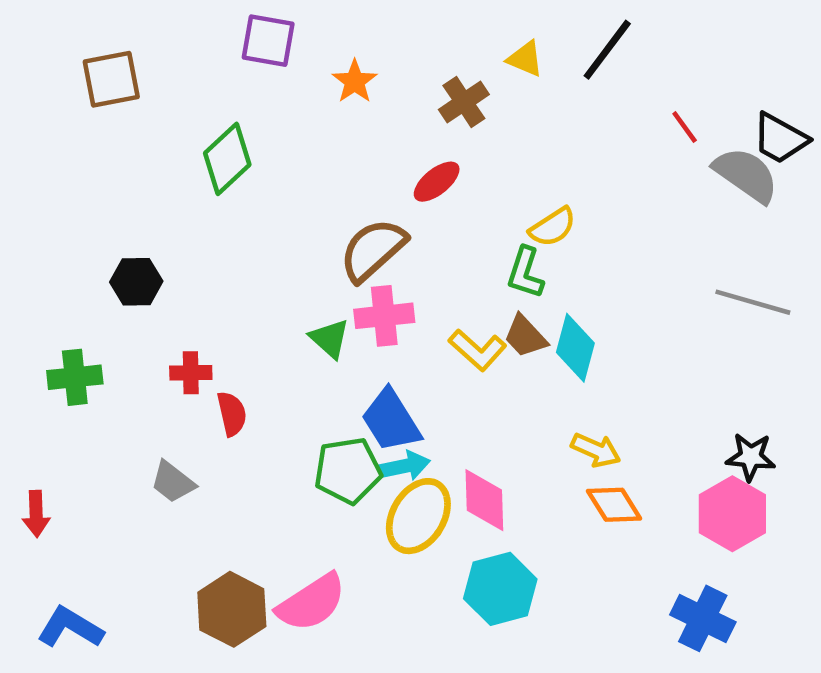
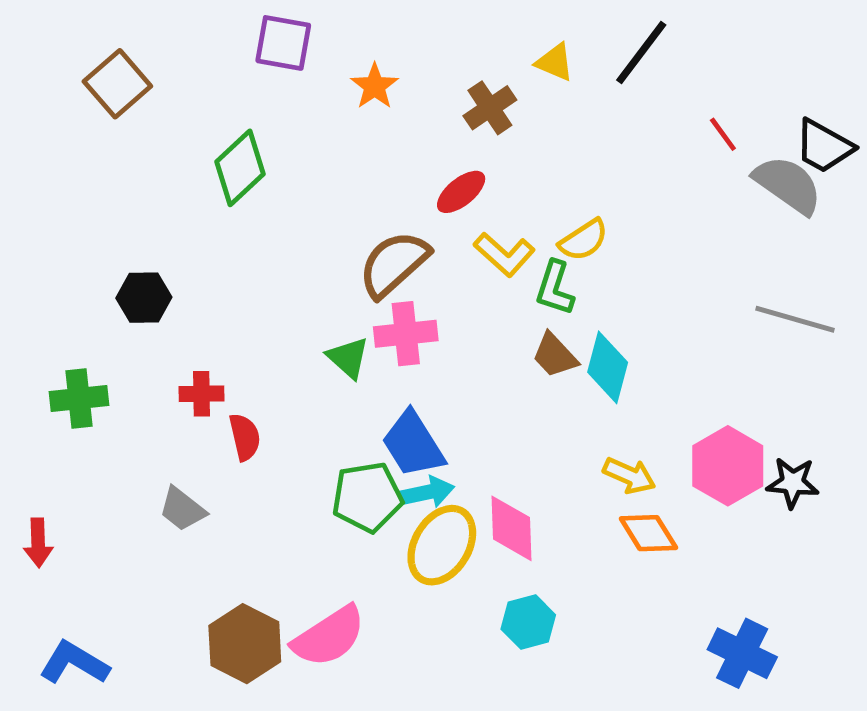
brown square: (111, 79) -> (117, 84), turned -30
yellow L-shape: (478, 350) -> (504, 254), moved
pink hexagon: (732, 514) -> (728, 466), moved
cyan hexagon: (500, 589) -> (528, 622), size x0.7

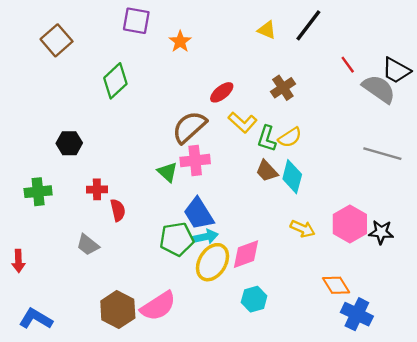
brown cross: (490, 108) -> (283, 88), moved
yellow semicircle: (584, 240) -> (290, 137), moved
pink diamond: (511, 528) -> (246, 254), turned 72
orange diamond: (648, 533) -> (336, 285), moved

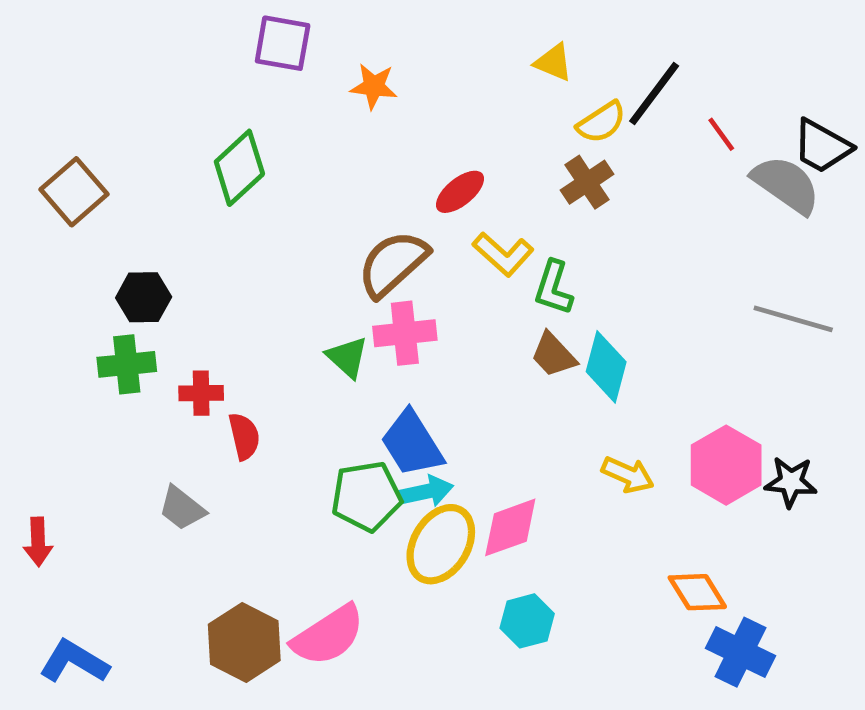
black line: (308, 25) -> (654, 94), moved
brown square: (57, 40) -> (74, 192), moved
orange star: (180, 42) -> (374, 86), turned -30
yellow semicircle: (290, 137) -> (601, 122), moved
green cross: (38, 192) -> (127, 364), moved

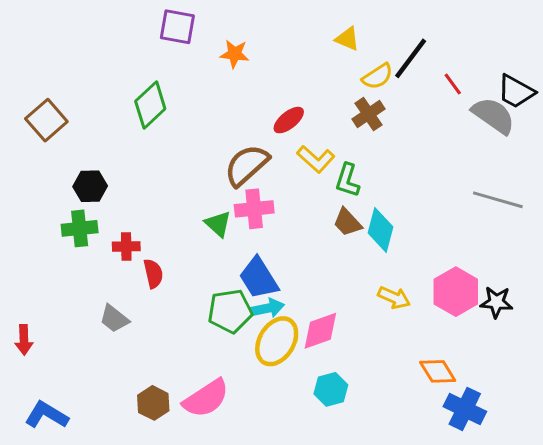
brown hexagon: (244, 642) -> (153, 403), size x0.7

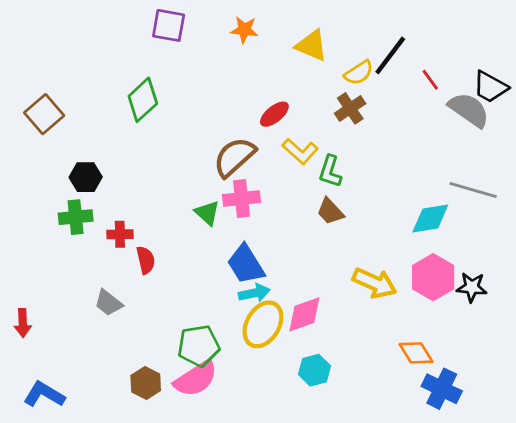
yellow triangle: (347, 39) -> (312, 45), moved, size x1.4
orange star: (235, 54) -> (244, 30), moved
cyan diamond: (381, 230) -> (430, 219), moved, turned 66
yellow arrow: (394, 298) -> (375, 283), size x1.4
green pentagon: (230, 311) -> (199, 346), moved

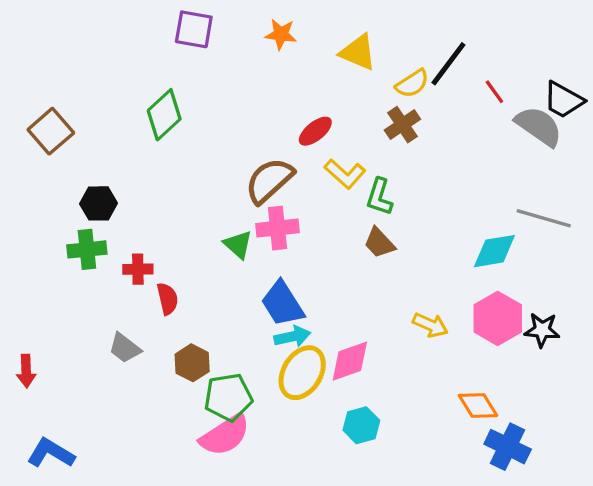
yellow arrow: (375, 283) -> (430, 325), size x0.7
brown hexagon: (146, 383) -> (192, 363), moved

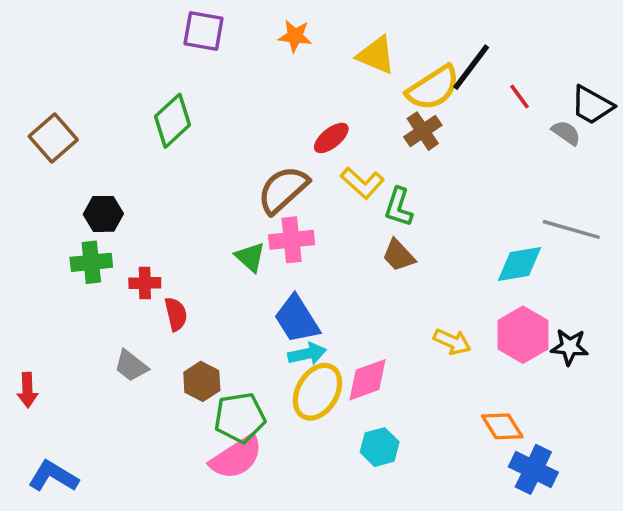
yellow semicircle: (412, 84) -> (433, 88), size x1.5
gray semicircle: (539, 126) -> (566, 133), size x0.6

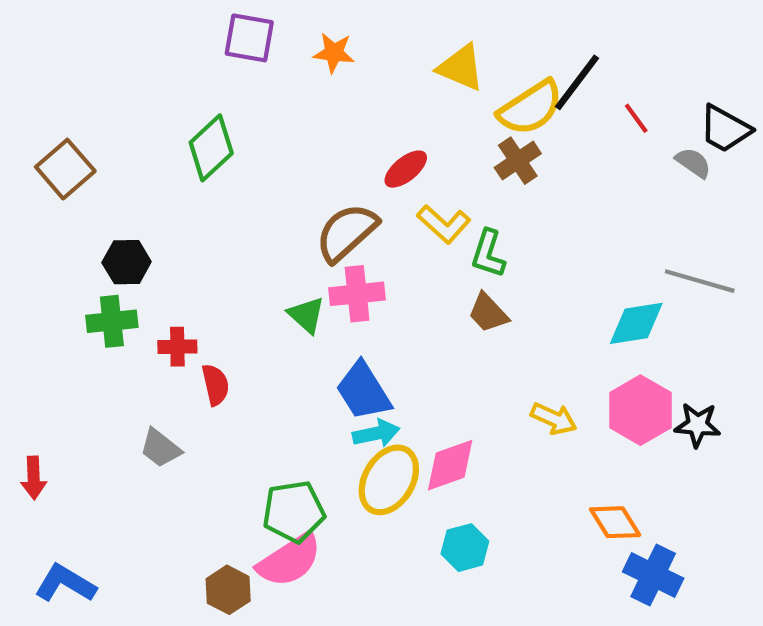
orange star: (295, 36) -> (334, 53), moved
brown hexagon: (202, 381) -> (228, 590), moved

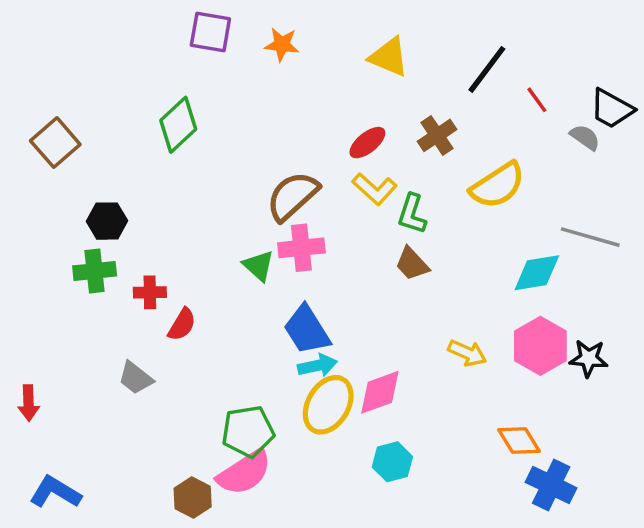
yellow semicircle: (530, 108) -> (498, 185), moved
red ellipse: (406, 169) -> (367, 143), moved
red semicircle: (215, 385) -> (182, 324), turned 44

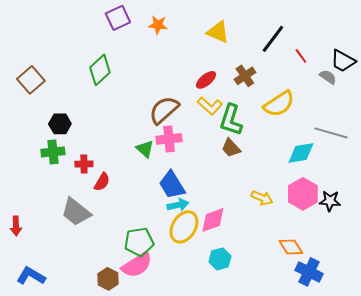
purple square: (210, 32) -> (118, 18), turned -35
green L-shape: (412, 214) -> (231, 120), size x1.4
gray trapezoid: (136, 378) -> (76, 212), size x1.5

